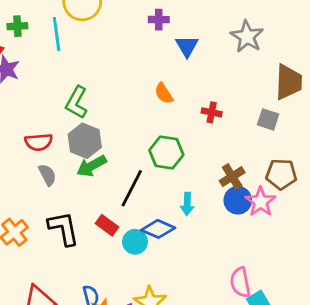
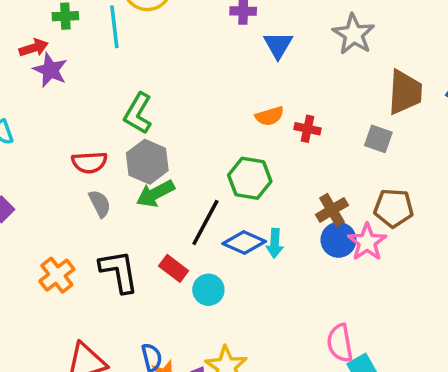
orange semicircle: (164, 93) -> (270, 116), moved, turned -75
blue diamond: (158, 229) -> (244, 242), moved

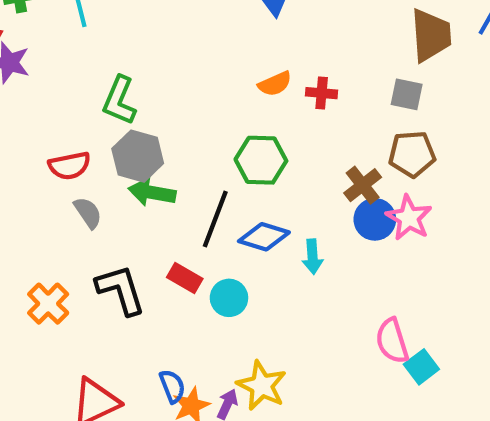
green arrow: (155, 194) -> (152, 192), turned 45
brown pentagon: (394, 208) -> (412, 154), moved
cyan arrow: (275, 243) -> (313, 257), moved

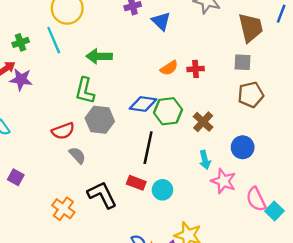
brown cross: (363, 185) -> (203, 122), moved
green arrow: (152, 192) -> (99, 56), moved
pink star: (409, 218) -> (223, 181), moved
blue circle: (375, 219) -> (243, 147), moved
blue diamond: (264, 237) -> (143, 104), moved

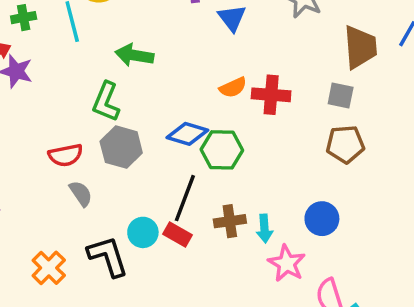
red cross: (196, 69) -> (271, 95), size x1.5
brown cross: (203, 122) -> (230, 221), moved, turned 30
red rectangle: (136, 183) -> (178, 235), moved
cyan circle: (162, 190) -> (143, 232), moved

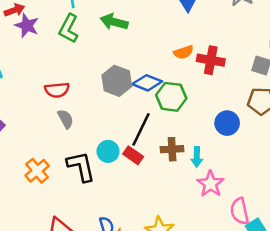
green L-shape: (106, 102) -> (69, 29), moved
gray hexagon: (121, 147) -> (117, 81), moved
blue circle: (322, 219) -> (227, 123), moved

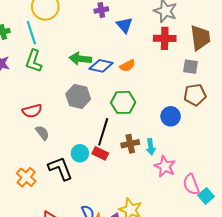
green arrow: (114, 22) -> (80, 59), moved
red cross: (211, 60) -> (165, 38), moved
blue diamond: (147, 83) -> (101, 66), moved

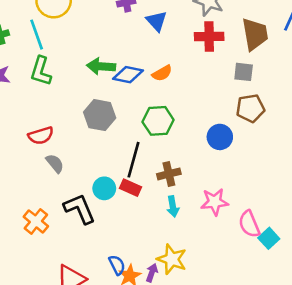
cyan arrow: (151, 147) -> (173, 207), moved
pink star: (165, 166) -> (215, 202), turned -30

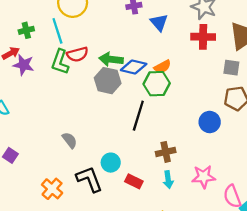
gray hexagon: (100, 115) -> (108, 81), moved
green hexagon: (158, 121) -> (157, 84), moved
red semicircle: (41, 136) -> (77, 54), moved
black line: (134, 160) -> (138, 116), moved
red rectangle: (130, 188) -> (134, 181), moved

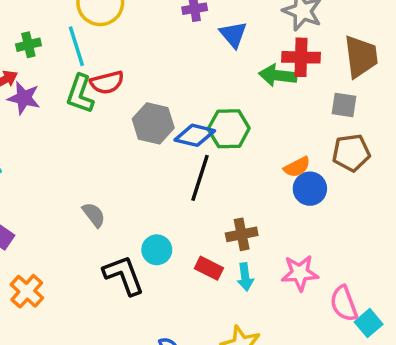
green arrow: (111, 59) -> (278, 75), moved
blue diamond: (134, 67) -> (195, 135), moved
orange semicircle: (162, 67) -> (297, 167), moved
red rectangle: (134, 181) -> (209, 268), moved
orange cross: (52, 189) -> (27, 291), moved

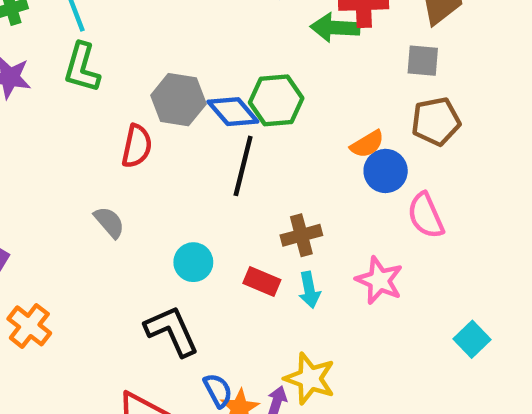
red semicircle: (107, 83) -> (137, 146), moved, turned -60
blue diamond: (195, 135) -> (233, 112), turned 39
pink star: (300, 273) -> (379, 280), turned 30
black L-shape: (124, 275) -> (172, 331), moved
pink semicircle: (344, 304) -> (426, 216), moved

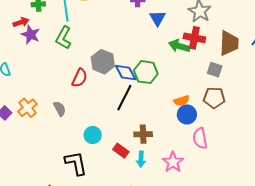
orange cross: (29, 326) -> (27, 108), moved

